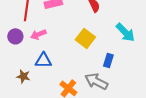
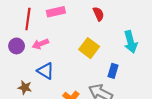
cyan arrow: (125, 32) -> (131, 42), turned 30
blue triangle: (43, 60) -> (46, 71), turned 30

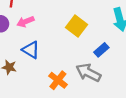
blue rectangle: (113, 71) -> (101, 50), turned 32

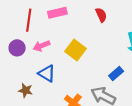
yellow square: (76, 26) -> (76, 50), moved

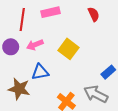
blue triangle: (47, 73) -> (40, 72), turned -42
brown star: (26, 90) -> (19, 89), size x1.5

